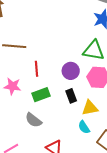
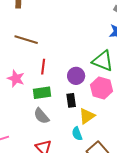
yellow triangle: (90, 108) -> (87, 116), turned -36
gray semicircle: (33, 120) -> (41, 116), moved

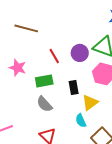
red line: (43, 67) -> (54, 56), moved, turned -35
purple circle: (76, 76) -> (80, 53), moved

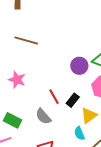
red line: (54, 56) -> (54, 97), moved
green rectangle: (44, 81) -> (12, 120), moved, turned 36
black rectangle: (74, 87) -> (73, 100), turned 48

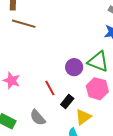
brown line: (26, 41) -> (24, 24), moved
red line: (54, 97) -> (50, 88), moved

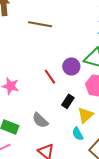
brown line: (24, 24) -> (40, 24), moved
red line: (50, 88) -> (50, 77), moved

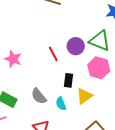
black rectangle: (68, 101) -> (68, 80), turned -32
cyan semicircle: (78, 134) -> (61, 104), moved

